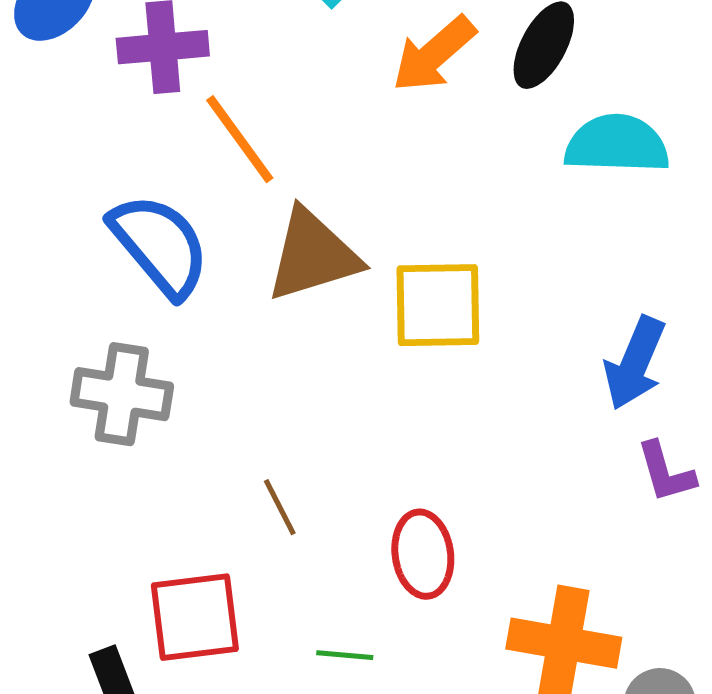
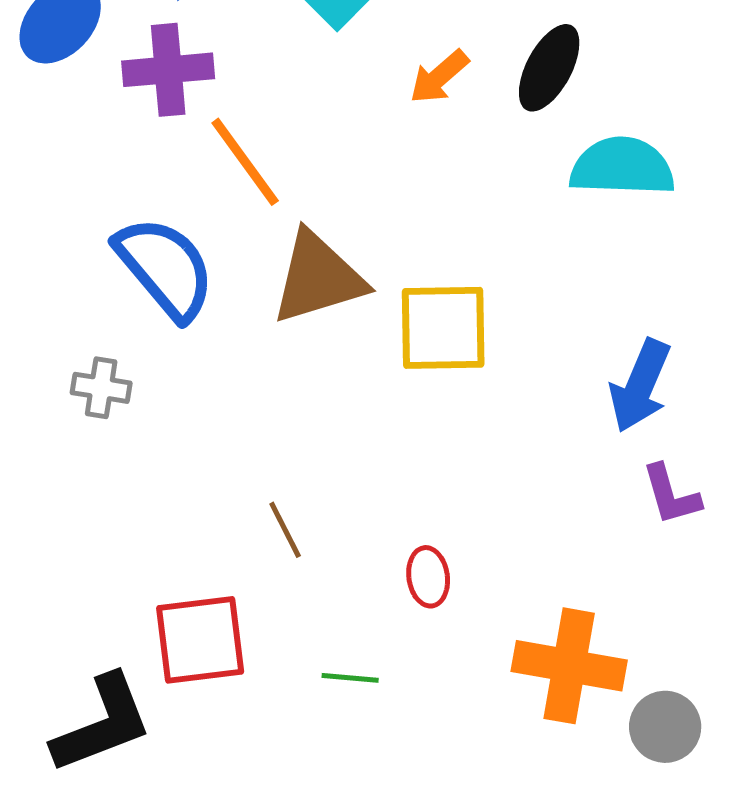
orange arrow: (434, 54) -> (439, 77), size x0.7
gray cross: (122, 394) -> (101, 388), moved, size x0.6
red ellipse: (423, 554) -> (428, 577), size x0.7

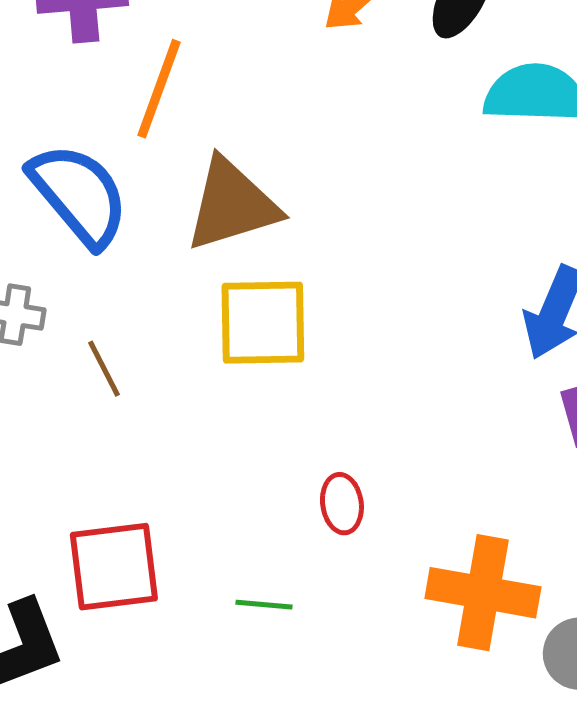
orange line: (245, 162) -> (159, 89), turned 56
yellow square: (443, 328) -> (263, 323), moved
brown line: (285, 530) -> (104, 369), moved

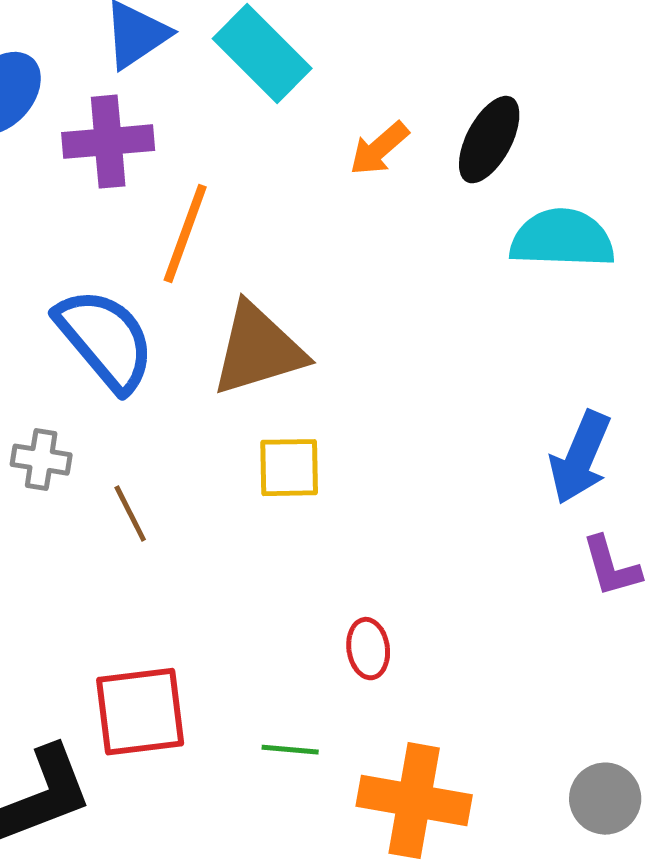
yellow square: (263, 323) -> (289, 468), size x0.7
orange cross: (483, 593) -> (414, 801), moved

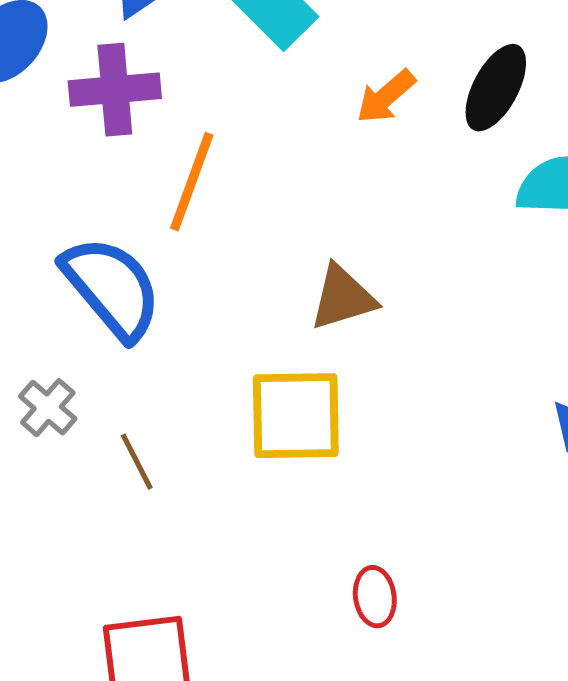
brown triangle: (258, 350) -> (343, 298), moved, size x0.7
gray cross: (41, 460) -> (48, 408), turned 32
yellow square: (289, 468) -> (296, 416), size x1.5

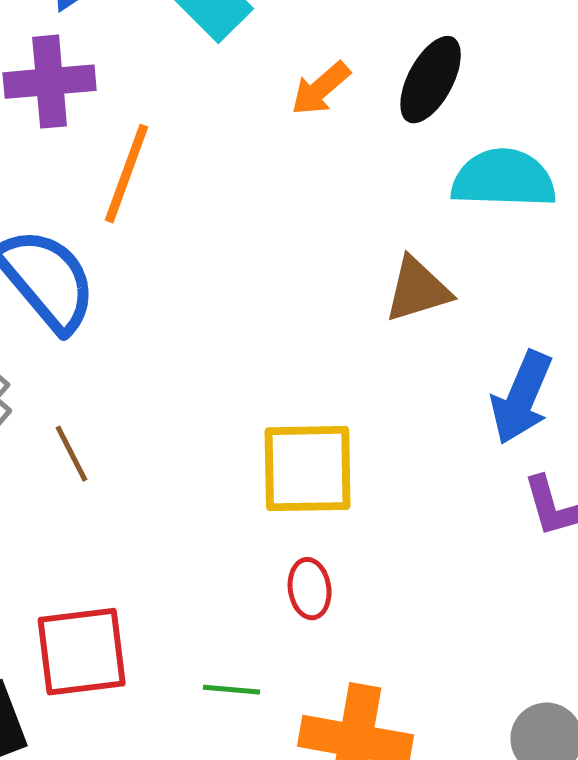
brown triangle: (343, 298) -> (418, 290), moved
yellow square: (296, 416) -> (308, 469), moved

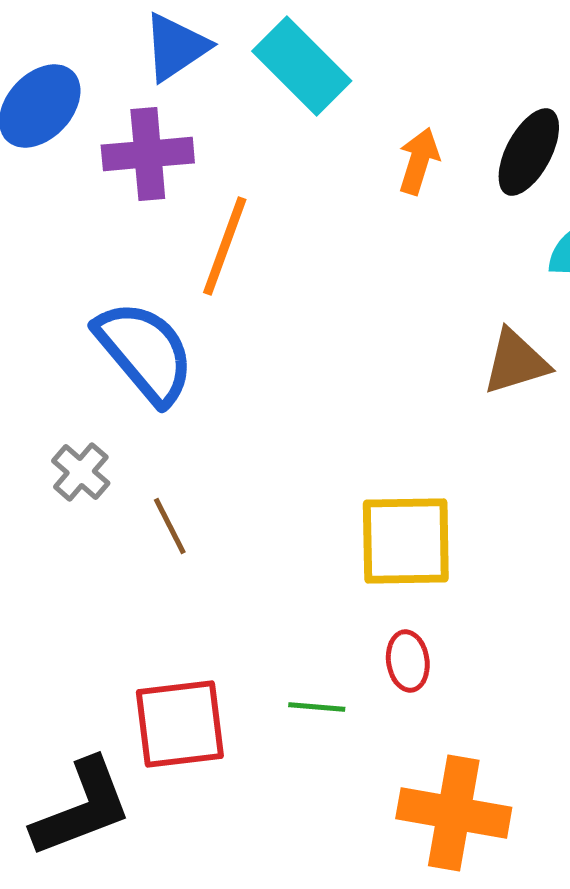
orange arrow: (321, 89) -> (419, 161), turned 148
green line: (232, 690) -> (317, 707), moved

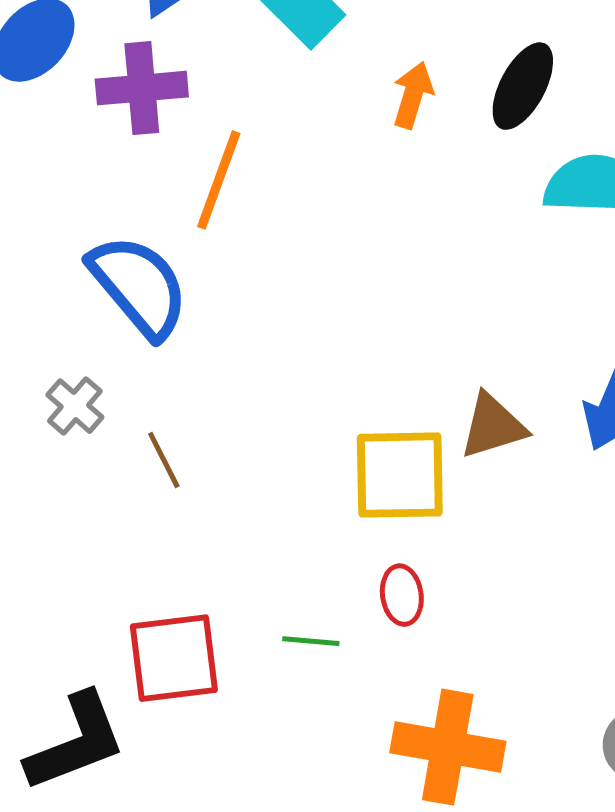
brown triangle: (516, 362) -> (493, 426), moved

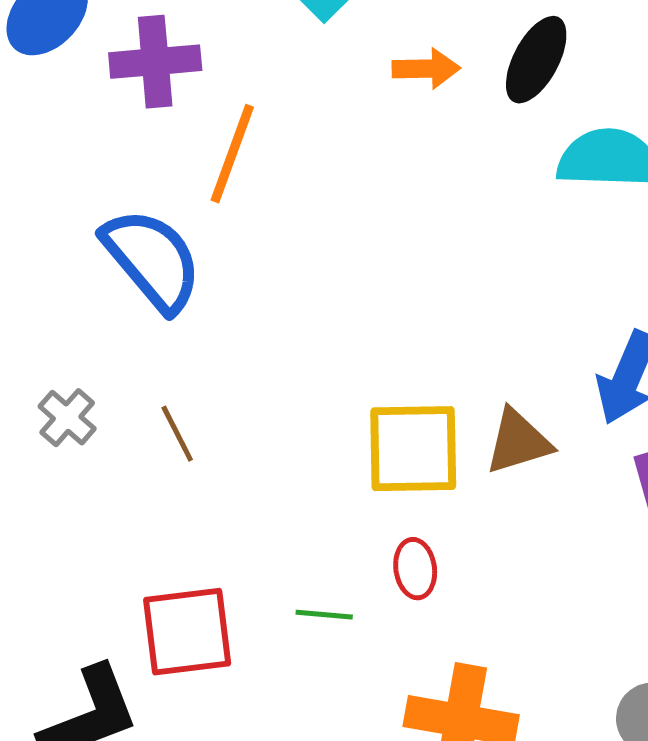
orange arrow: (413, 95) -> (426, 69), turned 72
gray cross: (75, 406) -> (67, 418), moved
brown triangle: (493, 426) -> (518, 442), moved

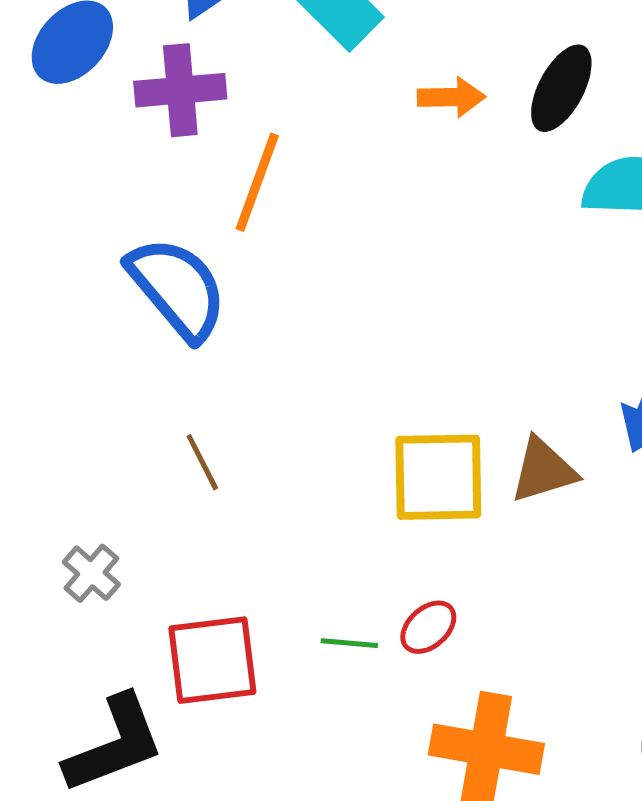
gray cross: (67, 418) -> (91, 573), moved
red ellipse: (415, 569) -> (428, 627), moved, turned 56

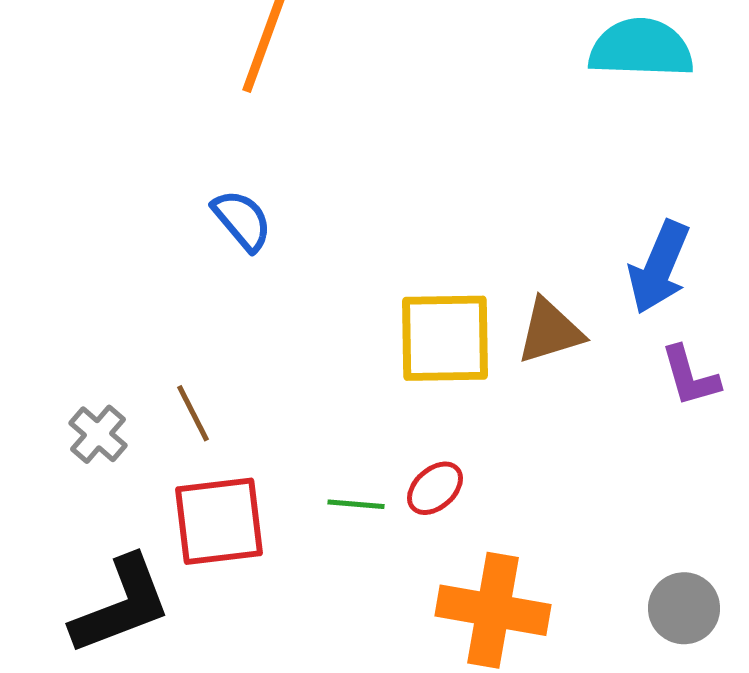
blue semicircle: (177, 288) -> (242, 220), moved, size x0.6
brown line: (202, 462) -> (193, 413), moved

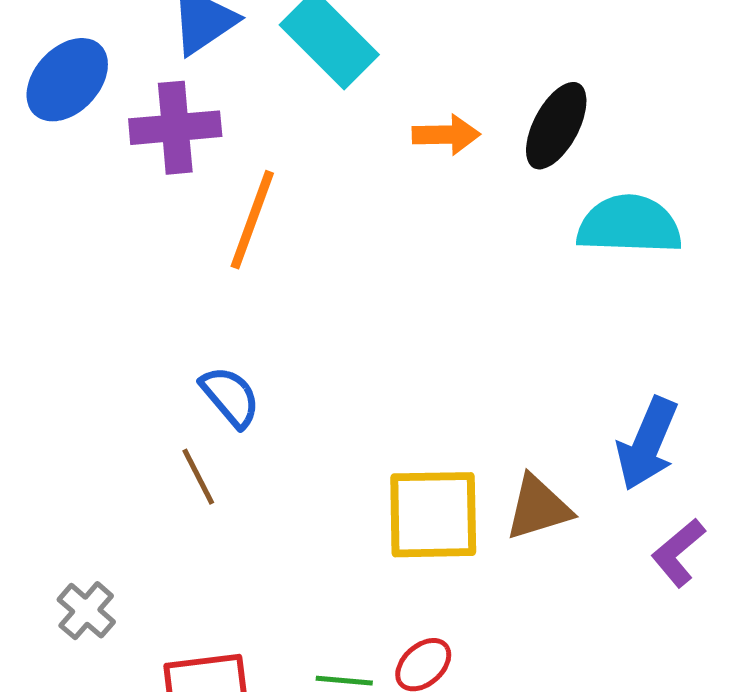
purple L-shape: (690, 376) -> (678, 553), turned 66
brown line: (193, 413) -> (198, 477), moved

